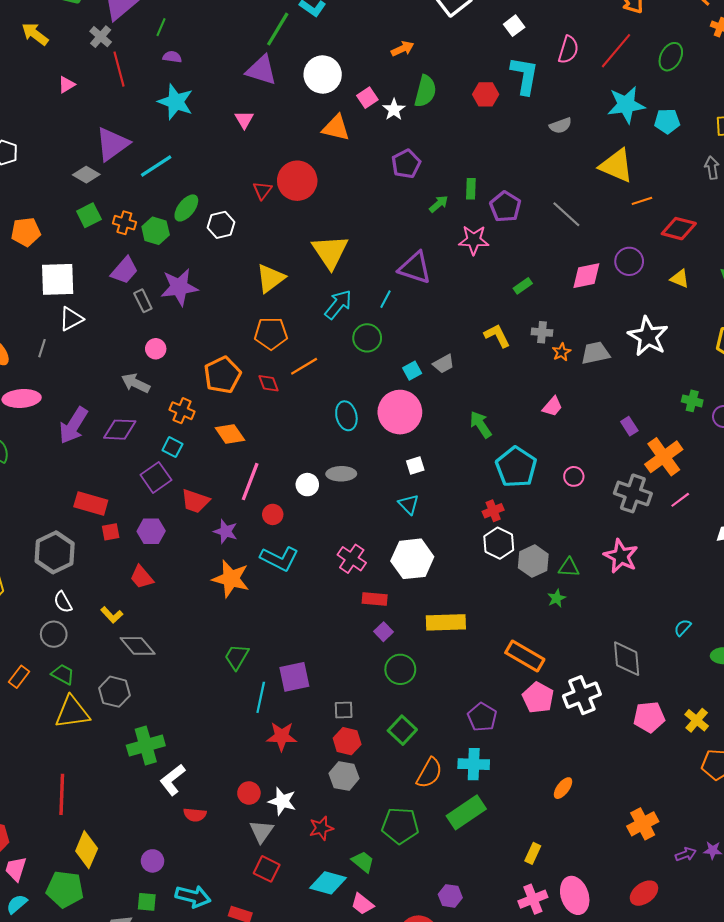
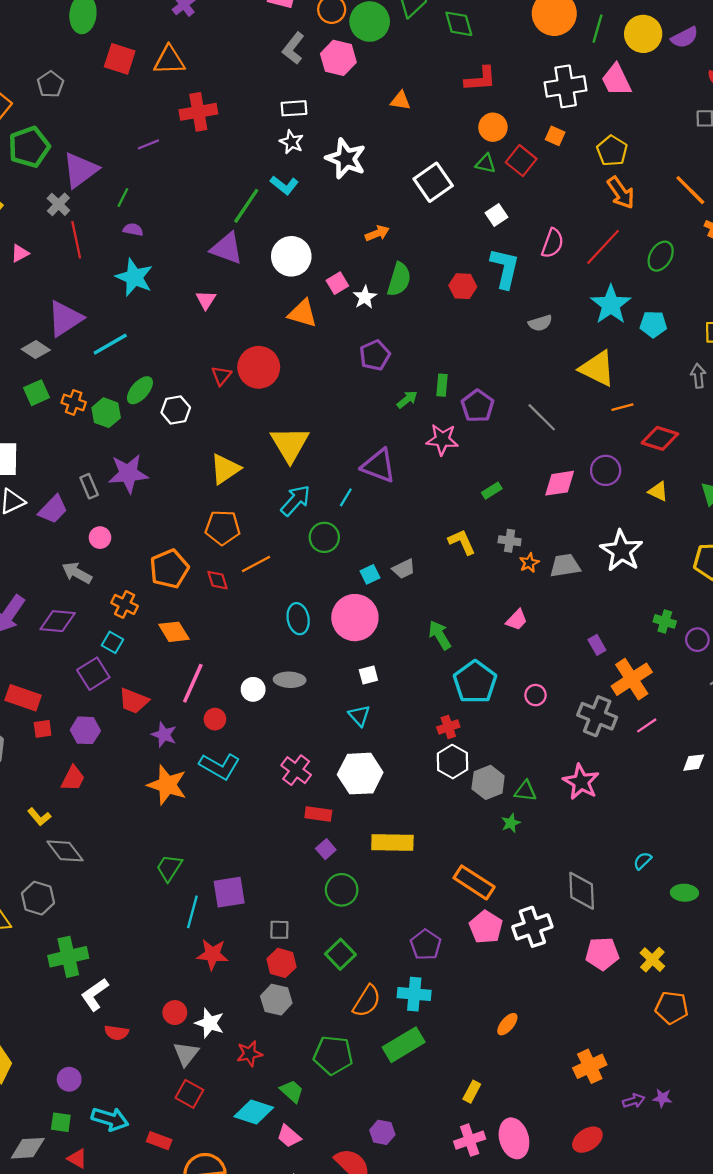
cyan star: (626, 105) -> (611, 305), turned -30
purple trapezoid: (124, 271) -> (53, 509), moved
red trapezoid: (142, 577) -> (73, 778), turned -115

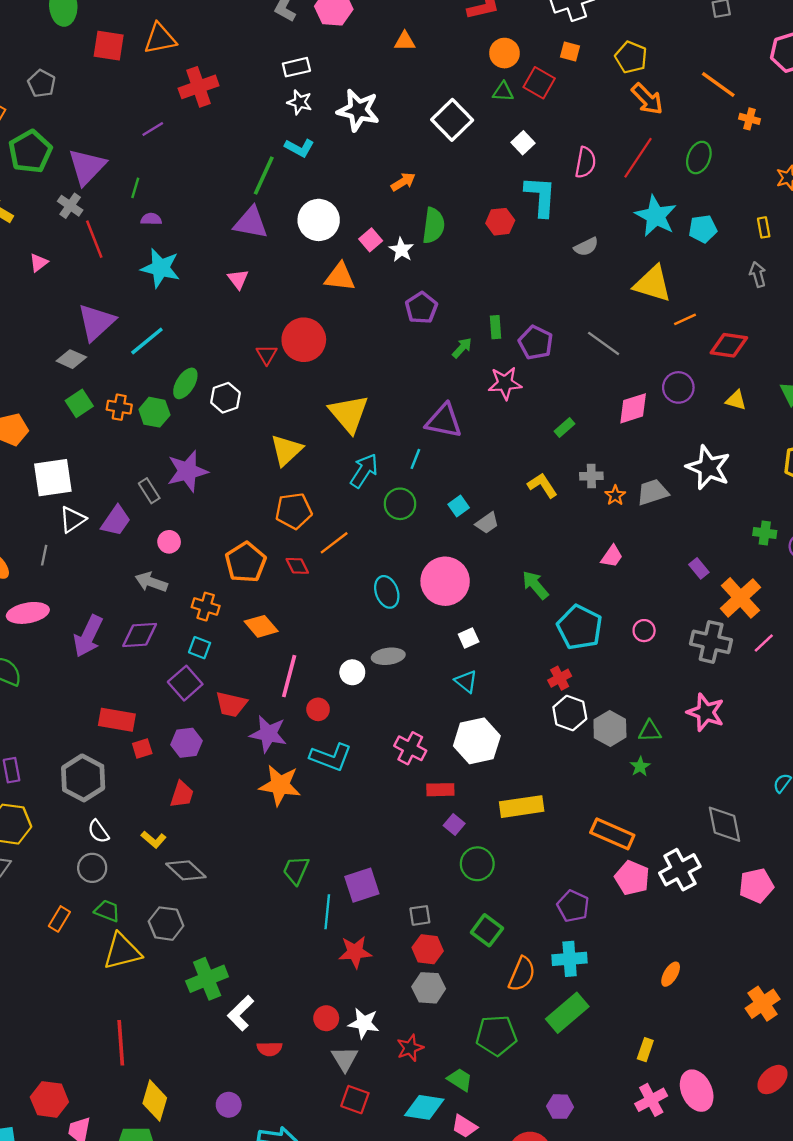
cyan square: (370, 574) -> (459, 506), moved
purple star: (164, 735) -> (268, 734), size x1.4

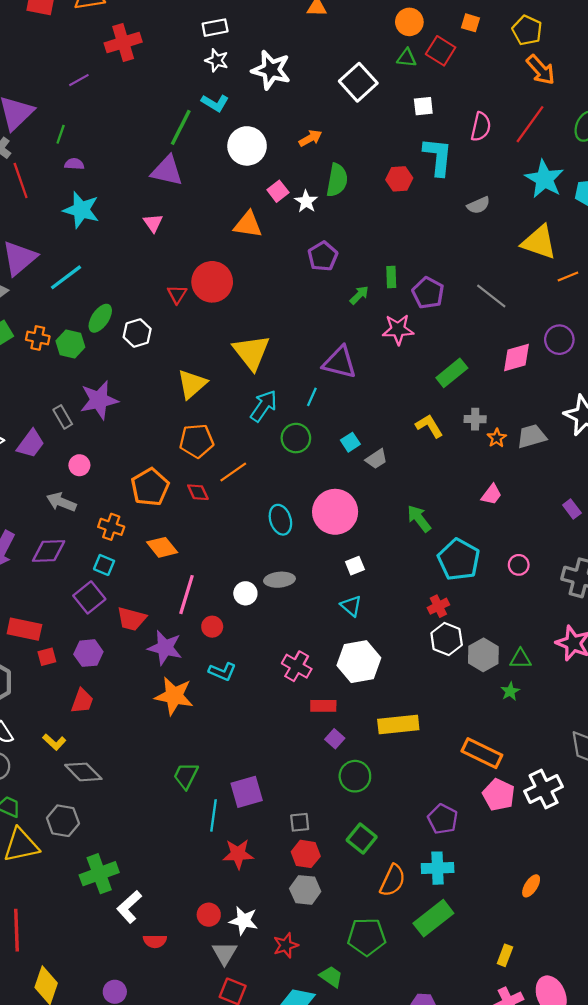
white square: (523, 143) -> (423, 106), turned 35
white circle: (319, 220) -> (247, 146), moved
green rectangle: (565, 427) -> (452, 373), size x1.6
cyan L-shape: (331, 757) -> (222, 672), size x0.7

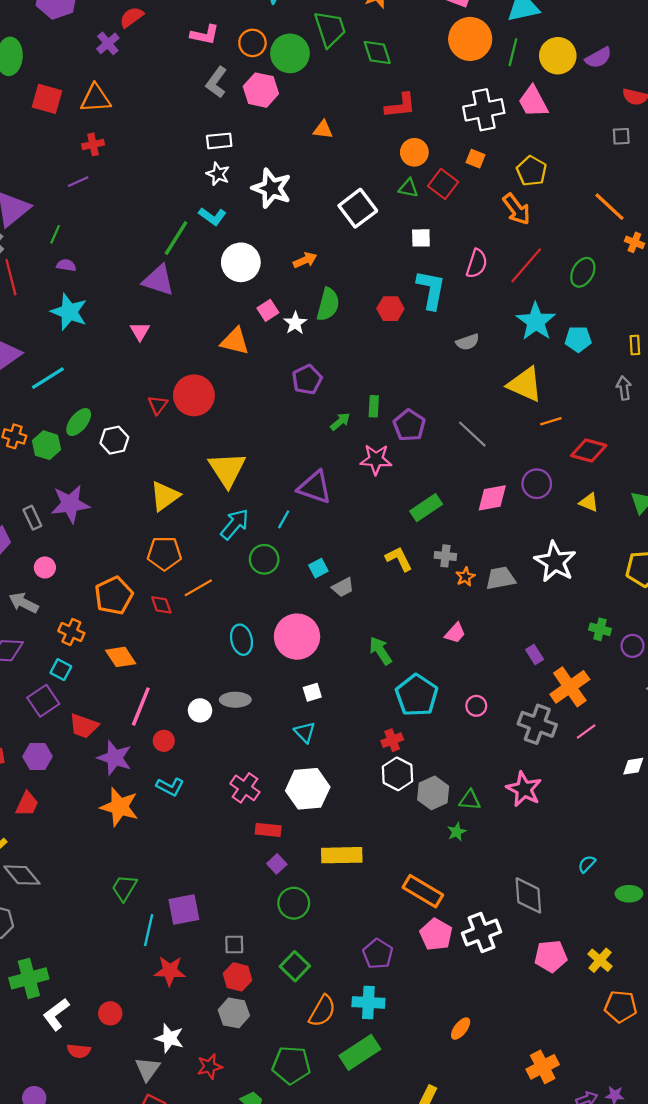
red cross: (123, 43) -> (93, 144), moved, size x0.6
orange arrow: (541, 70) -> (517, 209), moved
red circle: (209, 915) -> (110, 1013), moved

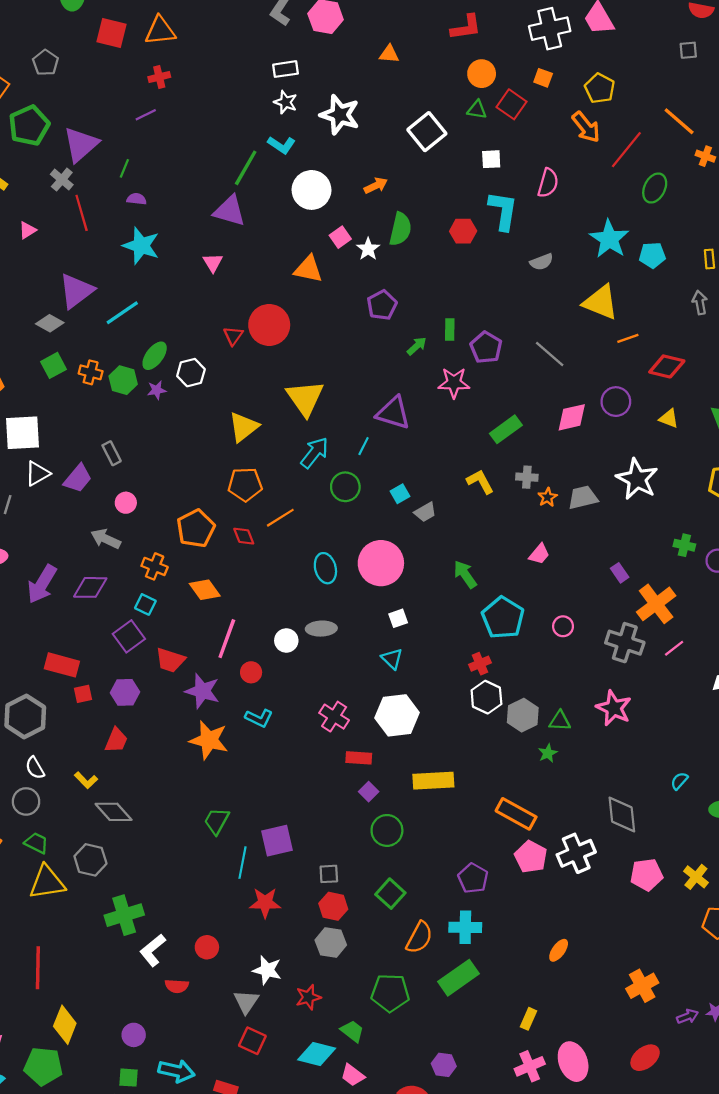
red line: (526, 265) -> (626, 150), moved
purple star: (70, 504) -> (157, 390), moved, size x0.5

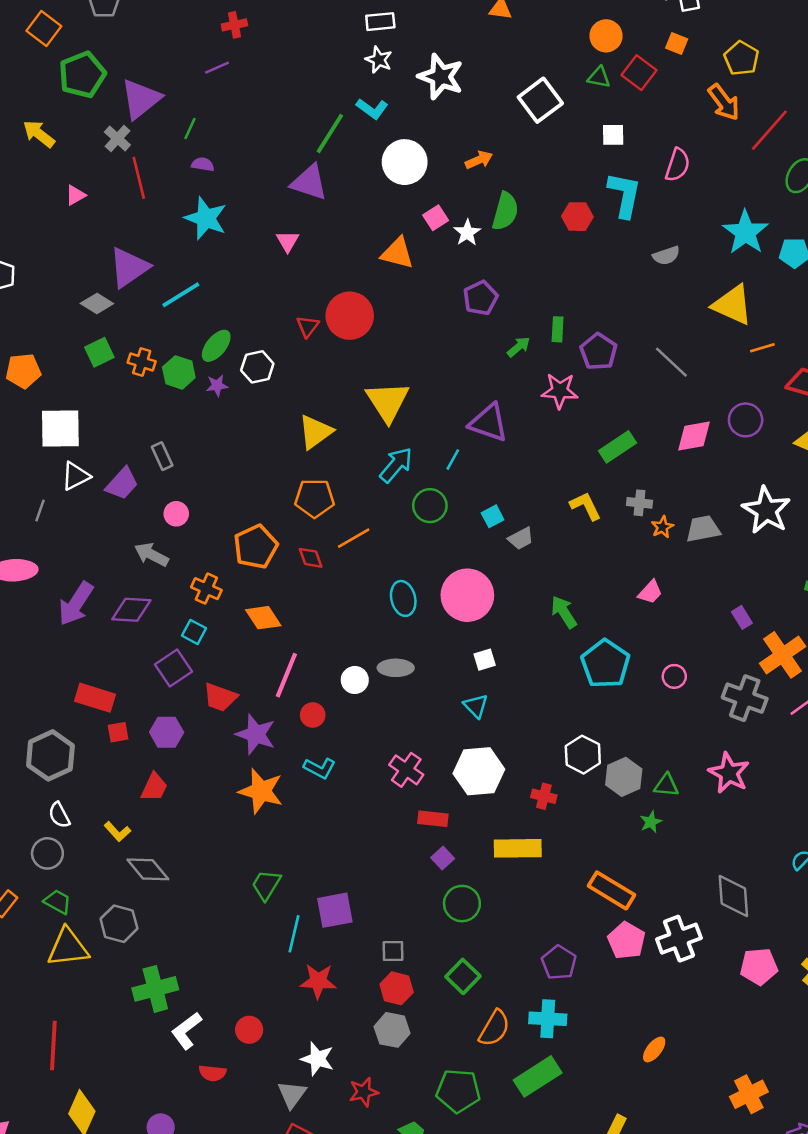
red cross: (480, 664) -> (544, 796), moved, turned 35

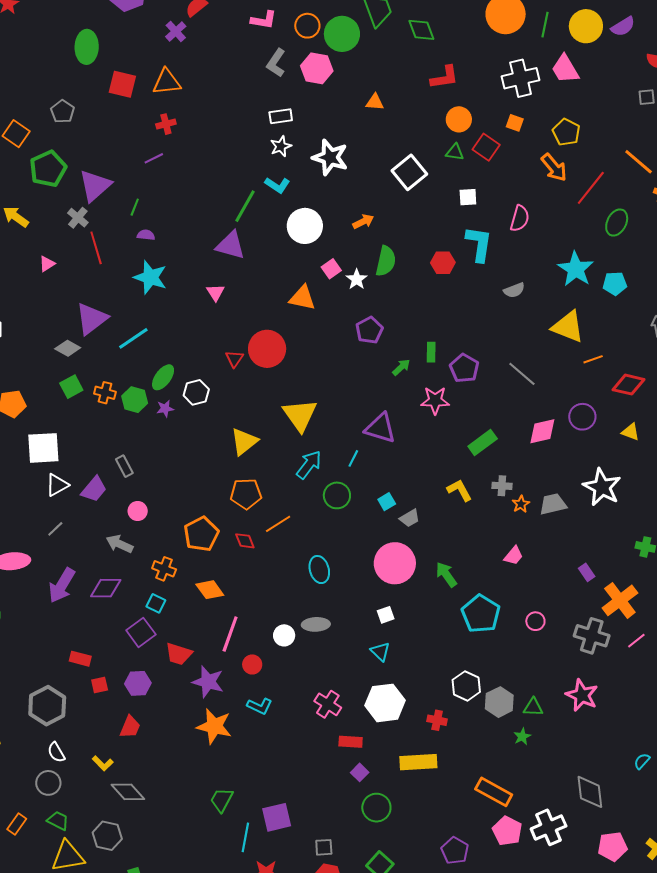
white star: (379, 60) -> (281, 146), turned 30
gray line: (40, 510) -> (55, 529), moved, turned 30
pink circle: (467, 595) -> (395, 563), moved
red rectangle: (95, 698) -> (80, 659), size x0.7

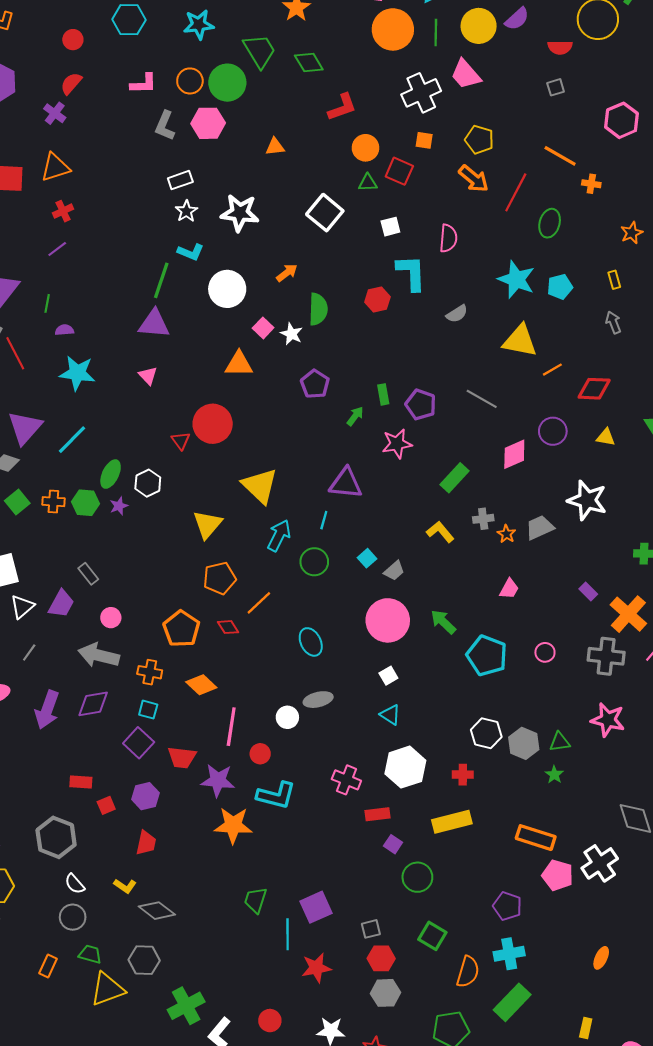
gray arrow: (120, 544) -> (99, 655), size x1.4
cyan L-shape: (260, 706) -> (276, 795), size x1.5

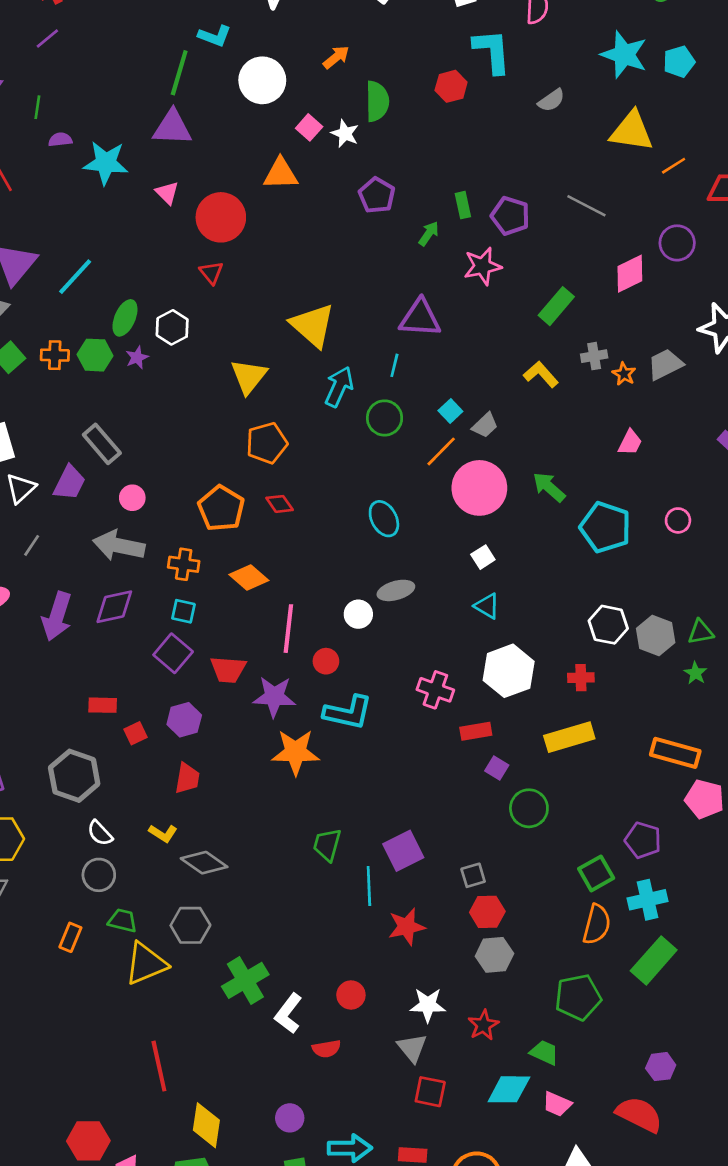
cyan star: (77, 373) -> (106, 163), moved
red circle: (213, 424) -> (221, 217), moved
gray rectangle: (88, 574) -> (102, 444), size x1.4
orange line: (259, 603) -> (441, 451), moved
green square: (432, 936) -> (596, 873), moved, turned 32

